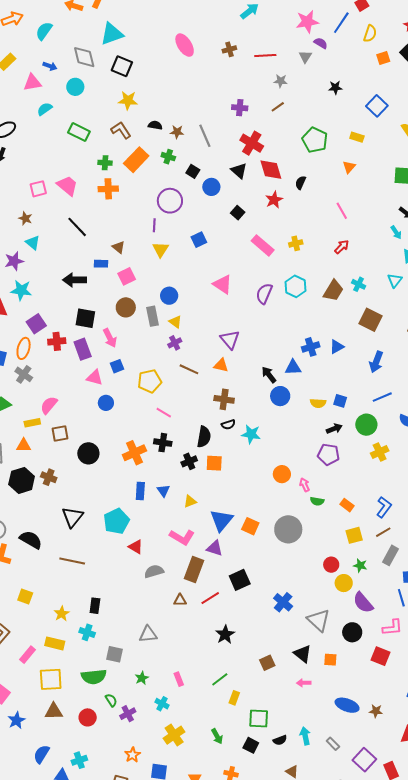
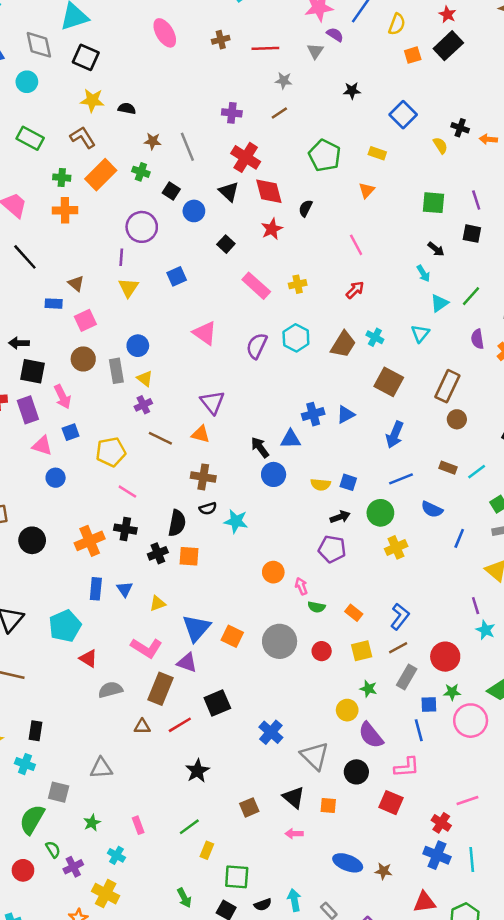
black semicircle: (155, 125) -> (127, 108), moved
black arrow: (75, 280) -> (19, 343), moved, size x0.7
red circle: (331, 565) -> (322, 651), moved
green semicircle: (94, 677) -> (32, 819), turned 125
yellow cross: (174, 735) -> (106, 894), moved, turned -30

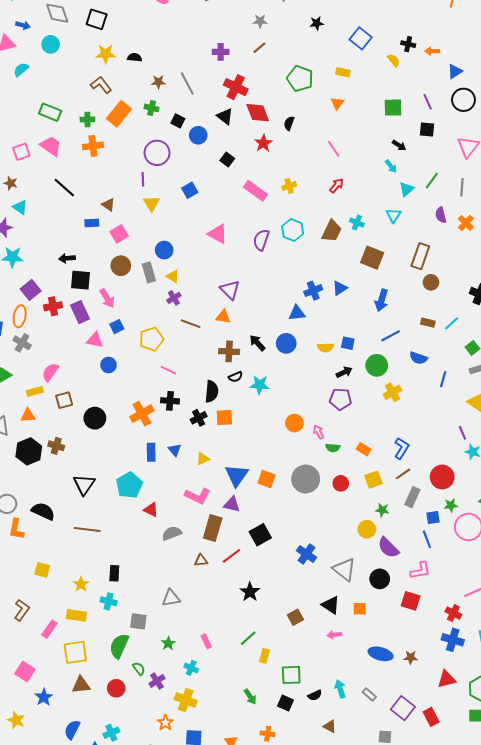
green rectangle: (30, 138) -> (50, 112), moved
black arrow: (260, 447) -> (257, 343), moved

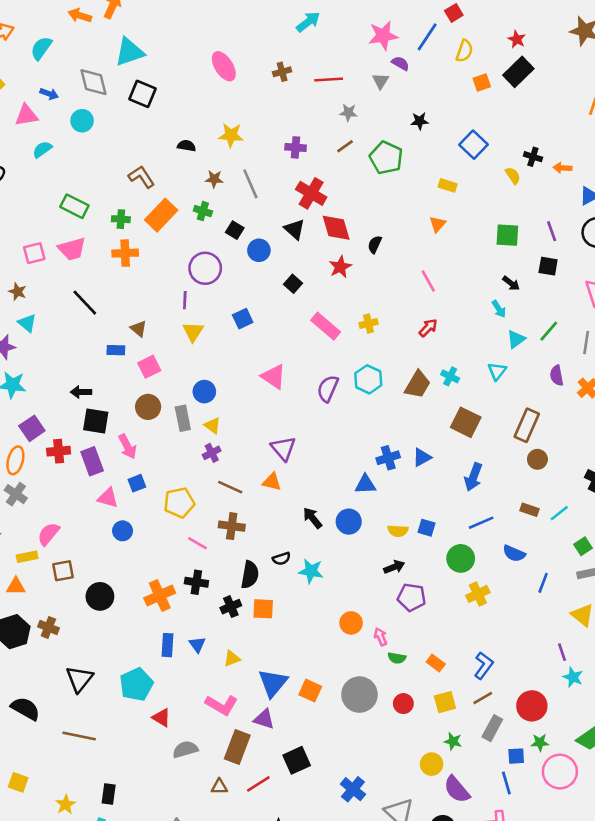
yellow star: (106, 54) -> (231, 135), moved
green pentagon: (300, 79) -> (386, 158), moved
pink trapezoid: (51, 146) -> (72, 249), turned 125
brown cross: (229, 351) -> (232, 526), moved
black arrow: (344, 372) -> (394, 567), moved

